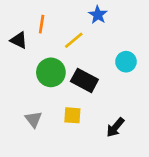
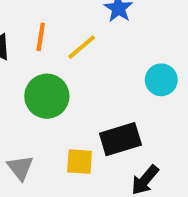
orange line: (42, 24) -> (41, 37), moved
black rectangle: (84, 80) -> (120, 139), moved, turned -45

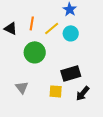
cyan circle: (161, 80) -> (71, 33), moved
yellow square: (80, 162) -> (56, 91), moved

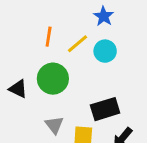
black triangle: (11, 28) -> (18, 89), moved
gray triangle: (22, 87) -> (54, 125), moved

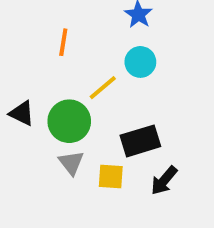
yellow line: (78, 44) -> (103, 88), moved
green circle: (53, 79) -> (69, 121), moved

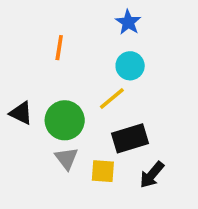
yellow line: (103, 88) -> (112, 98), moved

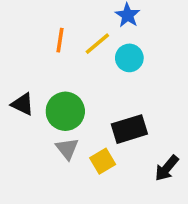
yellow line: (112, 98) -> (97, 44), moved
yellow square: (103, 171) -> (103, 161), turned -35
black arrow: (152, 175) -> (167, 168), moved

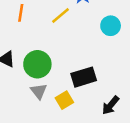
orange line: (60, 40) -> (21, 13), moved
cyan circle: (129, 58) -> (111, 26), moved

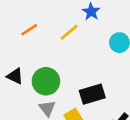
orange line: (21, 13) -> (29, 30), turned 48

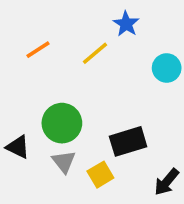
black triangle: (15, 76) -> (18, 147), moved

